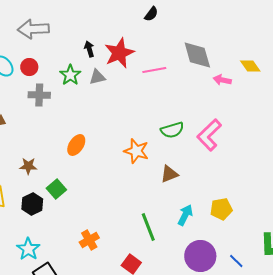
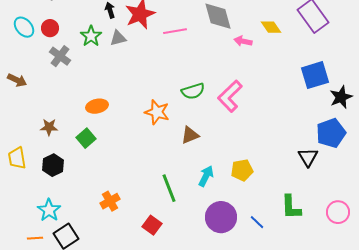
gray cross: (39, 95) -> (60, 56), turned 35
orange ellipse: (76, 145) -> (97, 106), turned 45
green square: (56, 189) -> (86, 138), moved

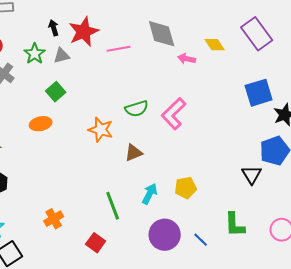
green square: (86, 138) -> (56, 92), moved

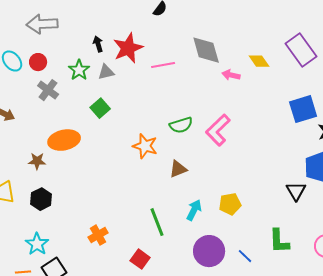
orange ellipse: (41, 124) -> (64, 140), moved, size x1.4

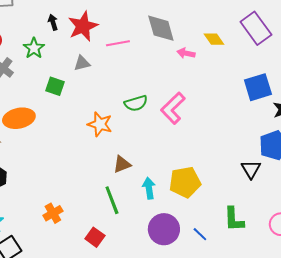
gray triangle: (106, 72) -> (82, 63), moved
green square: (100, 108) -> (55, 86), turned -30
brown triangle: (178, 169) -> (122, 164), moved
yellow pentagon: (230, 204) -> (185, 182), size x1.4
cyan arrow: (194, 210) -> (149, 188), turned -35

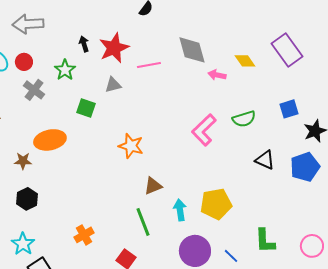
blue square: (258, 87) -> (289, 109), size x0.7
green semicircle: (136, 103) -> (244, 119), moved
black triangle: (251, 169) -> (265, 160), moved, turned -35

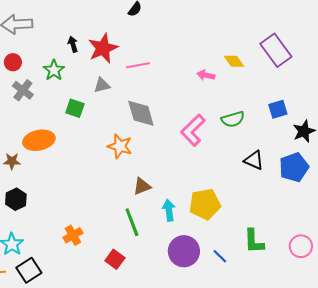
gray diamond: (192, 50) -> (141, 113), moved

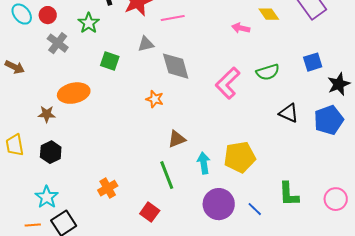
gray triangle: (102, 85) -> (146, 44), moved
orange star: (120, 146) -> (155, 99), size x0.7

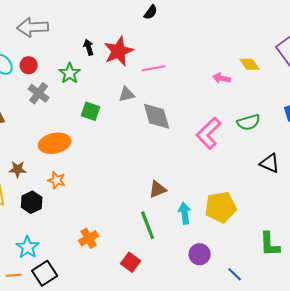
orange star: (155, 99) -> (57, 180), moved
brown star: (47, 114) -> (18, 169), moved
purple circle: (219, 204) -> (200, 254), size x0.7
blue line: (255, 209) -> (235, 274), moved

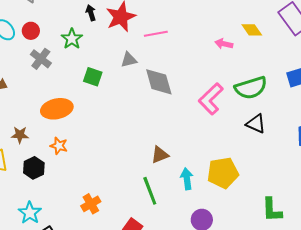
green semicircle: (249, 122) -> (251, 88), size x1.4
black triangle: (270, 163) -> (256, 124), moved

